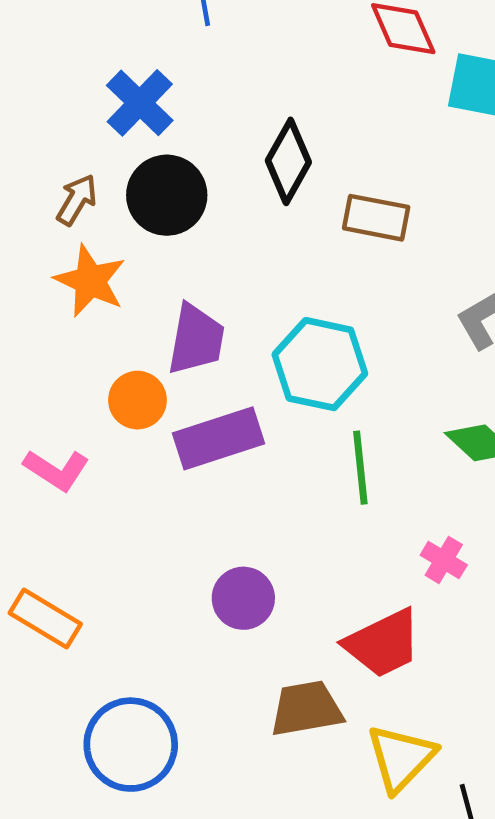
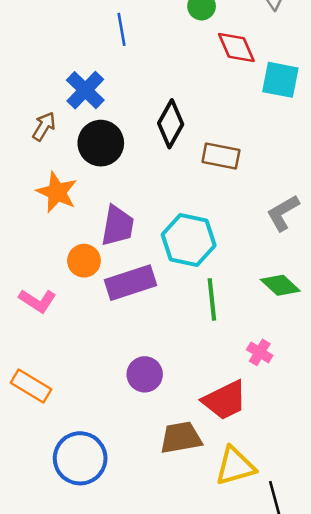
brown arrow: (77, 200) -> (44, 126), moved
yellow triangle: (401, 758) -> (235, 466), turned 30

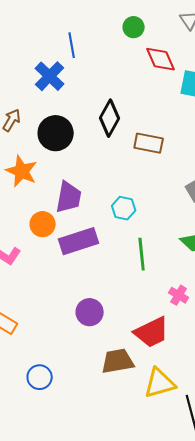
blue cross: (85, 90) -> (50, 76), moved
cyan hexagon: (189, 240) -> (124, 208), size x0.6
blue circle: (80, 458) -> (40, 377), size x0.6

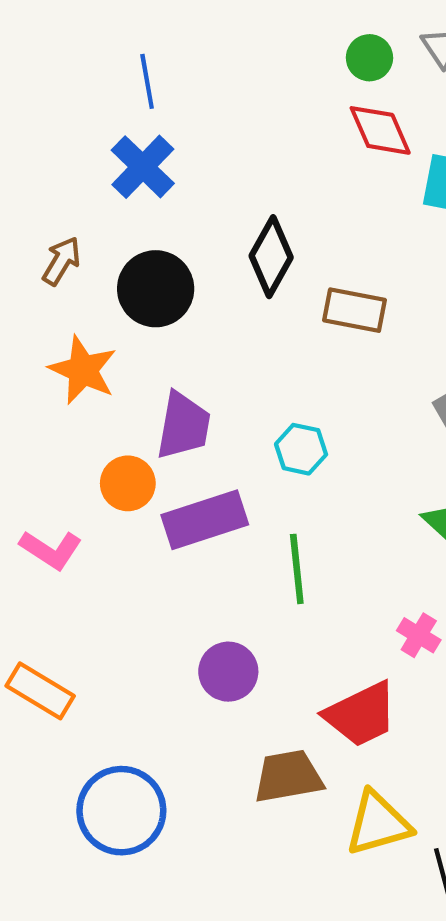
green circle: (134, 27) -> (369, 58), moved
blue line: (72, 45) -> (147, 81), moved
green line: (142, 254) -> (297, 569), moved
blue circle: (40, 377) -> (121, 811), size x1.6

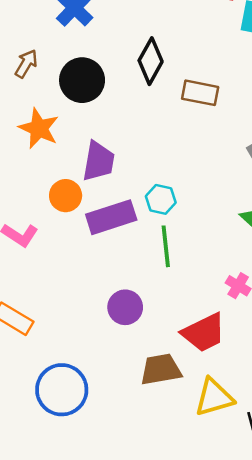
cyan hexagon: (301, 449) -> (161, 199), moved

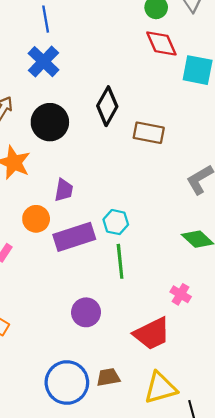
purple trapezoid: (99, 161) -> (64, 190), size x0.7
brown trapezoid: (161, 369) -> (108, 377), moved, size x0.7
blue circle: (62, 390) -> (67, 382), moved

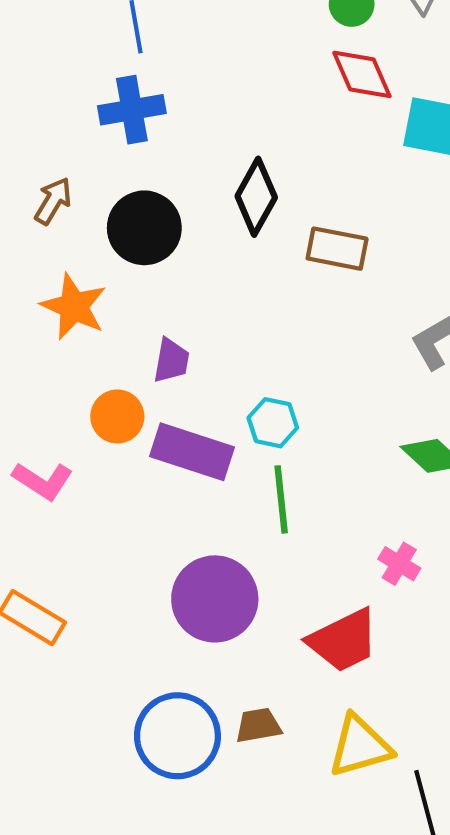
blue cross: (44, 62) -> (132, 110), turned 36
purple rectangle: (74, 237) -> (192, 452), turned 36
purple circle: (86, 312) -> (215, 599), size x1.5

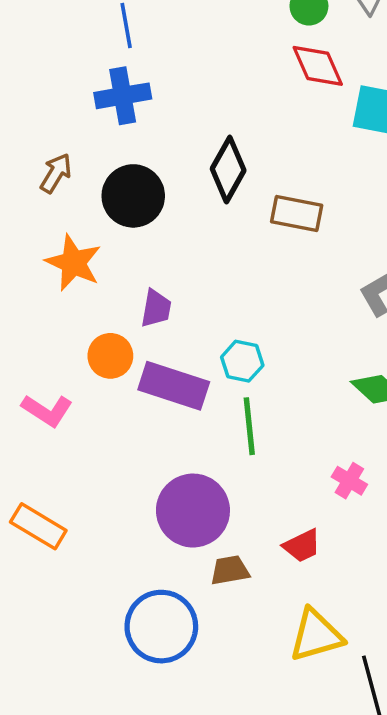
red trapezoid: (343, 640) -> (302, 546), size x0.6
brown trapezoid: (258, 725) -> (230, 570), moved

